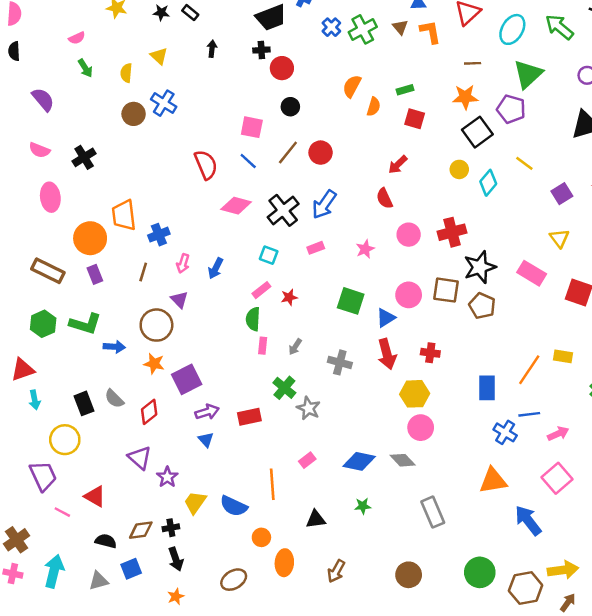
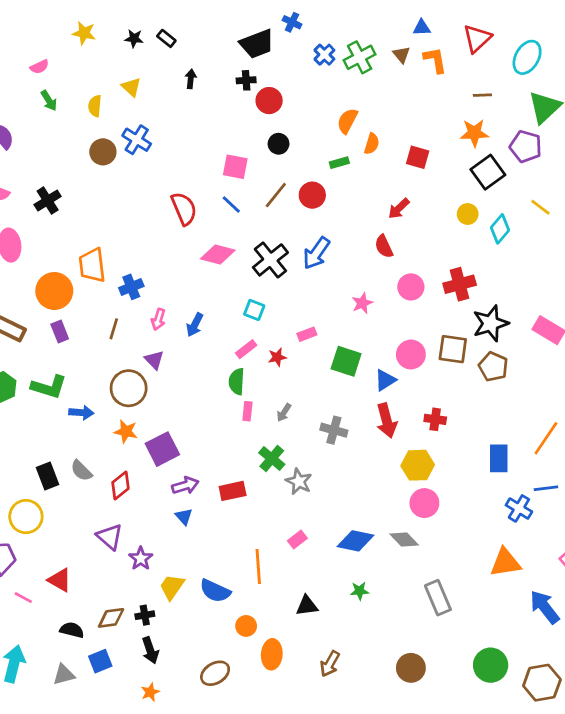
green rectangle: (405, 90) -> (339, 163), moved
pink rectangle: (316, 248) -> (307, 334), moved

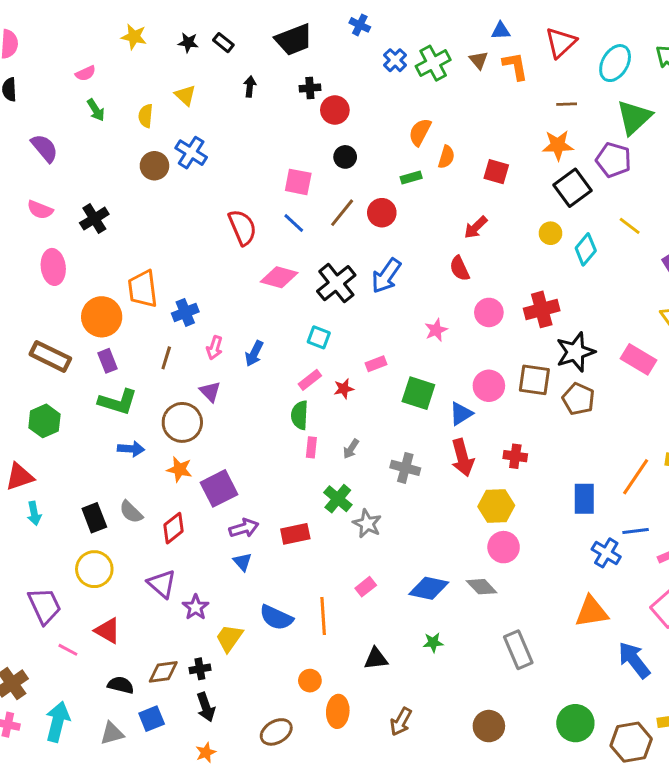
black trapezoid: (257, 44) -> (294, 40), moved
green L-shape: (49, 387) -> (118, 402), moved
yellow circle: (26, 517) -> (94, 569), moved
blue semicircle: (215, 591) -> (276, 618), moved

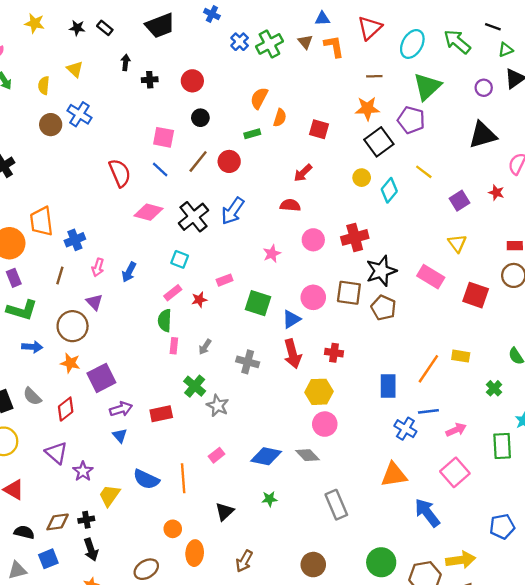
black cross: (310, 88) -> (150, 80), moved
red semicircle: (460, 268) -> (290, 205), turned 120
black triangle: (376, 659) -> (225, 512), turned -36

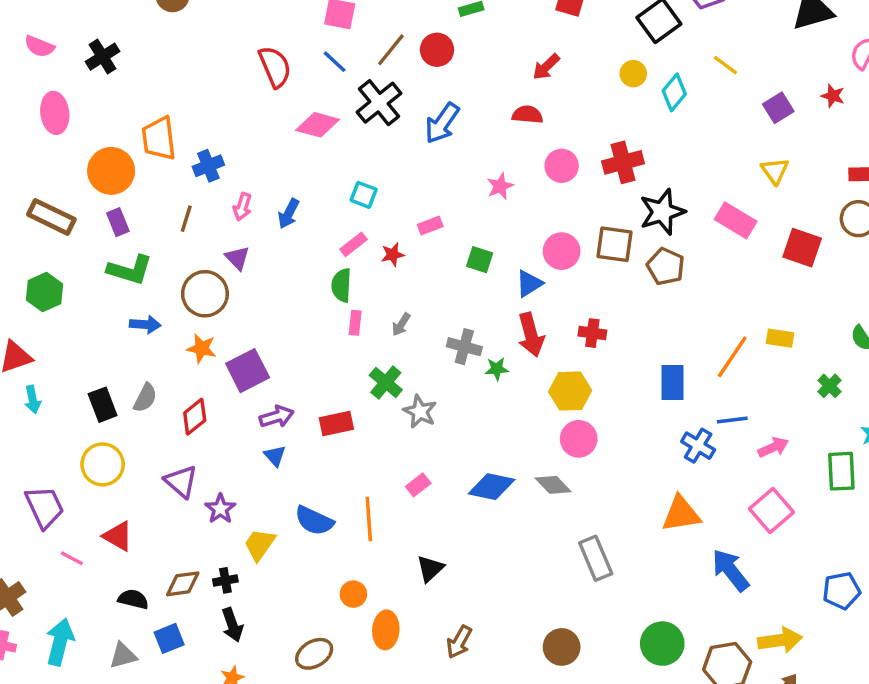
black cross: (193, 217) -> (379, 103), moved
green square: (258, 303) -> (480, 260), size x0.7
gray semicircle: (32, 396) -> (145, 398), turned -108
green star: (269, 499) -> (497, 369), moved

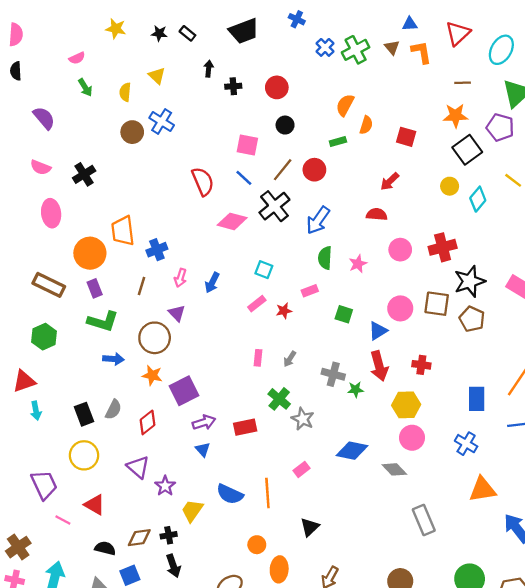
green semicircle: (341, 285) -> (325, 258), moved
blue cross: (698, 446) -> (466, 444), moved
blue diamond: (492, 487) -> (352, 451), moved

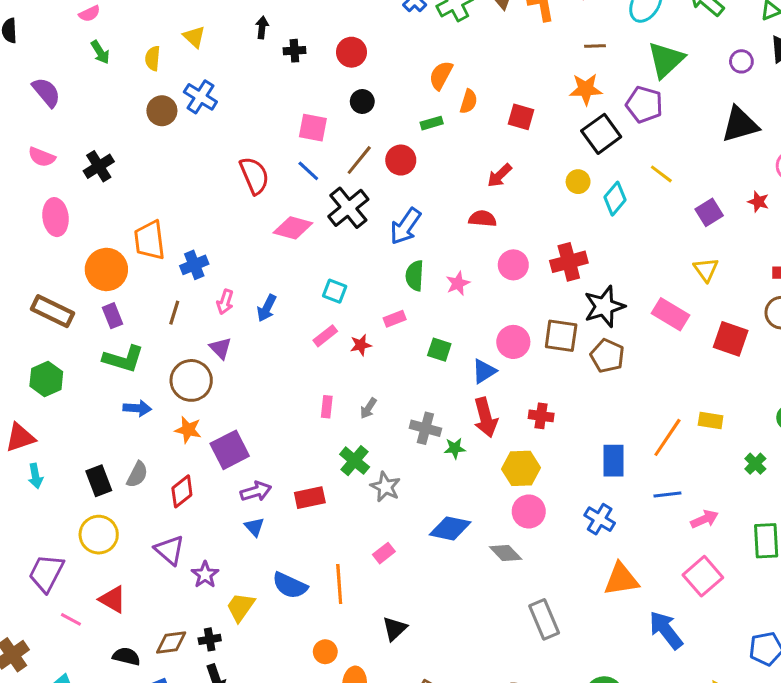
purple trapezoid: (44, 485) -> (46, 573), turned -128

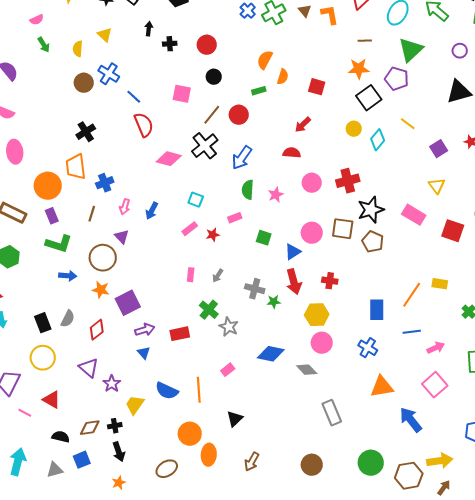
black cross: (99, 166) -> (86, 132), moved
blue line: (308, 171) -> (134, 97), moved
orange circle: (325, 652) -> (190, 434), size x1.5

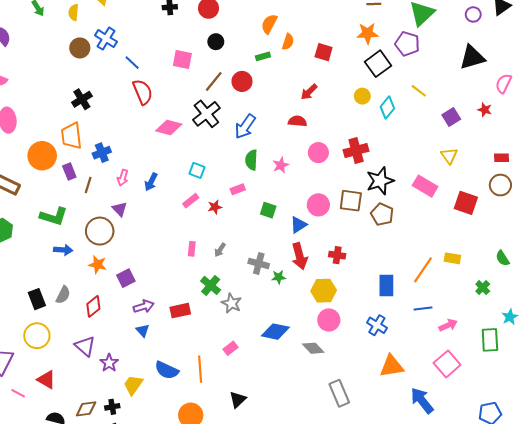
purple rectangle: (52, 216) -> (69, 171), moved
purple square: (128, 303) -> (126, 278), size x0.7

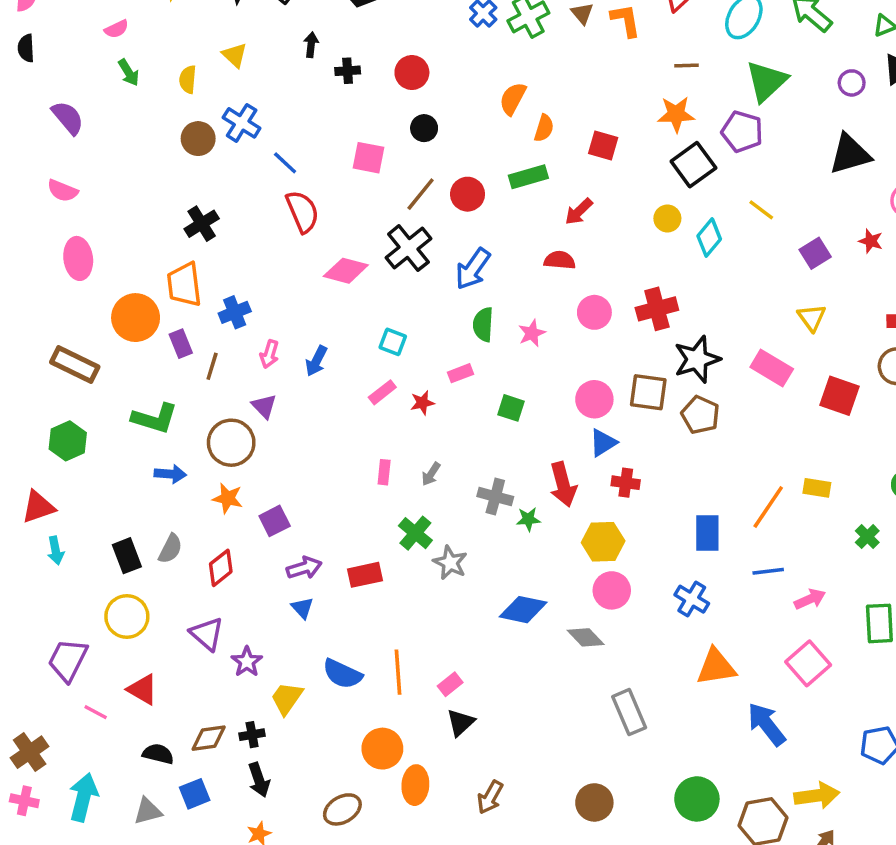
green rectangle: (263, 56) -> (528, 177), moved, size x1.5
blue triangle: (298, 225) -> (603, 443), moved
pink rectangle: (230, 348) -> (450, 684), moved

